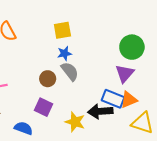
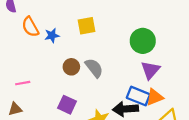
green circle: (132, 47) -> (143, 41), moved
blue star: (65, 53) -> (52, 35), moved
brown circle: (48, 79) -> (71, 67), moved

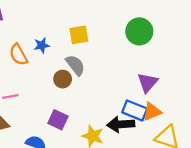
orange semicircle: (30, 27) -> (18, 55), moved
green circle: (143, 41) -> (139, 31), moved
gray semicircle: (94, 68) -> (75, 65), moved

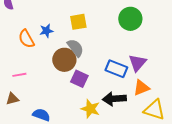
brown circle: (63, 79) -> (64, 60), size x1.5
blue rectangle: (135, 110) -> (116, 69), moved
purple square: (58, 120) -> (79, 79), moved

